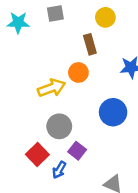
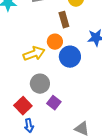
blue circle: (113, 112) -> (70, 57), moved
blue arrow: (59, 170) -> (29, 126), moved, turned -40

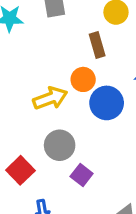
red square: (23, 106) -> (20, 170), moved

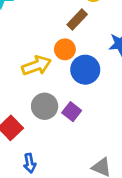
brown rectangle: (97, 45) -> (77, 20), turned 60
purple square: (82, 175) -> (72, 112), moved

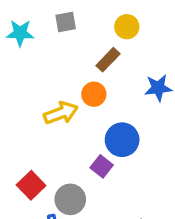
blue circle: (85, 70) -> (122, 140), moved
gray circle: (45, 106) -> (70, 199), moved

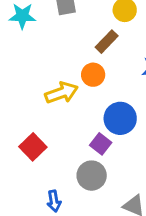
red square: (31, 185) -> (33, 147), moved
gray circle: (70, 199) -> (92, 176), moved

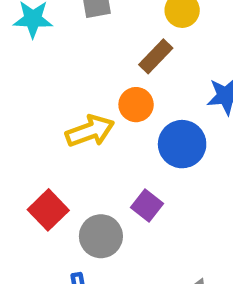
blue circle: (120, 118) -> (182, 144), moved
gray circle: (92, 176) -> (101, 236), moved

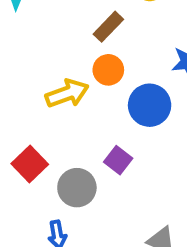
brown rectangle: (156, 56) -> (108, 27), moved

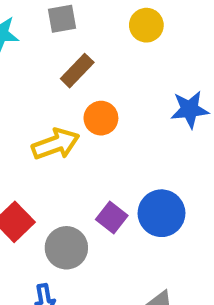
brown rectangle: (108, 27) -> (77, 71), moved
blue circle: (150, 105) -> (161, 213), moved

